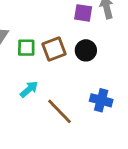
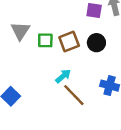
cyan arrow: (29, 89) -> (63, 76), moved

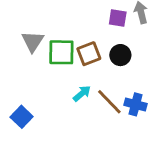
green square: (45, 40) -> (61, 52), size x1.5
brown line: (74, 95) -> (109, 102), moved

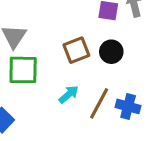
green square: (61, 52) -> (23, 70), moved
brown line: (109, 102) -> (99, 103), turned 72

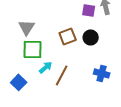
cyan arrow: (69, 94) -> (46, 67), moved
brown line: (99, 103) -> (62, 75), moved

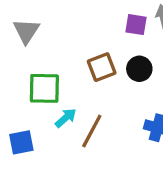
gray triangle: (27, 27) -> (26, 31), moved
blue square: (19, 82) -> (21, 142), turned 35

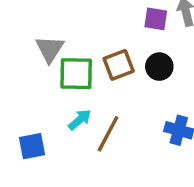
gray triangle: (26, 31) -> (50, 49), moved
green square: (44, 88) -> (76, 74), moved

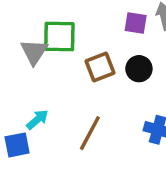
green square: (76, 74) -> (59, 37), moved
cyan arrow: (80, 120) -> (37, 120), moved

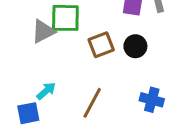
gray triangle: (34, 52) -> (43, 31), turned 30

